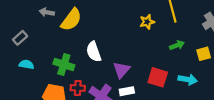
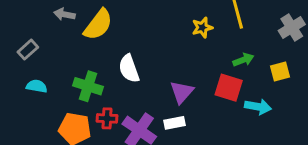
purple triangle: (121, 70) -> (182, 92), moved
red square: (158, 77) -> (229, 88), moved

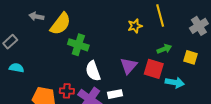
white semicircle: (129, 69) -> (93, 71), moved
yellow square: (280, 72) -> (191, 57), turned 32
green cross: (88, 86) -> (78, 45), moved
purple triangle: (182, 92) -> (129, 66), moved

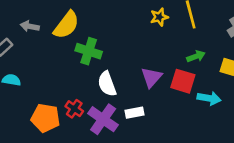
gray arrow: (36, 16) -> (30, 26), moved
yellow star: (135, 26) -> (159, 17), moved
red cross: (67, 91) -> (74, 109), turned 32

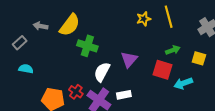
purple triangle: (151, 77) -> (129, 59), moved
white semicircle: (107, 84) -> (102, 72), turned 48
cyan arrow: (209, 98) -> (183, 83), turned 150

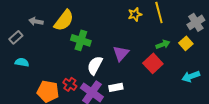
yellow square: (199, 58) -> (186, 43), moved, turned 32
red square: (162, 70) -> (153, 63), turned 30
cyan arrow: (183, 83) -> (191, 76), moved

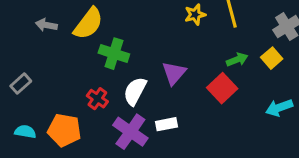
gray rectangle: (16, 37) -> (21, 84), moved
cyan semicircle: (22, 62) -> (25, 132), moved
red cross: (70, 84) -> (97, 99), moved

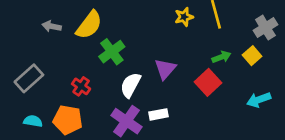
green cross: (114, 54) -> (112, 52), turned 35
gray rectangle: (21, 84) -> (29, 78), size x1.5
red cross: (97, 99) -> (81, 86), moved

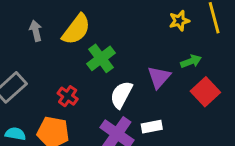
gray arrow: (52, 26) -> (36, 31), turned 66
green arrow: (221, 57) -> (191, 61), moved

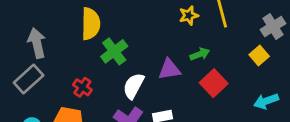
yellow semicircle: (76, 29) -> (91, 24), turned -36
gray arrow: (36, 31) -> (37, 43), moved, size x1.5
purple triangle: (159, 77) -> (169, 69), turned 40

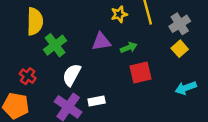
gray cross: (273, 27) -> (180, 24), moved
purple triangle: (169, 69) -> (101, 42), moved
red square: (214, 83) -> (141, 72), turned 30

